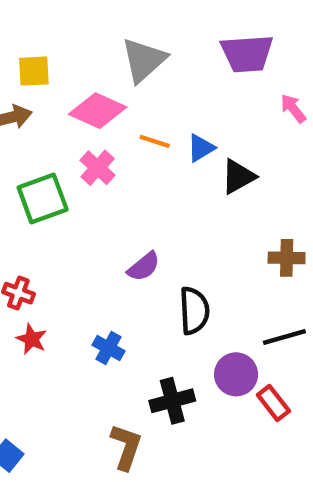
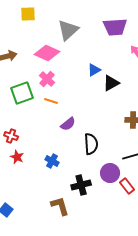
yellow square: (34, 71) -> (28, 14), moved
orange line: (155, 141) -> (51, 101), moved
brown L-shape: (126, 447) -> (60, 206), turned -35

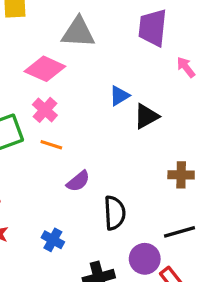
purple trapezoid: (115, 27) -> (153, 28), turned 100
gray triangle: (68, 30) -> (78, 32), turned 45

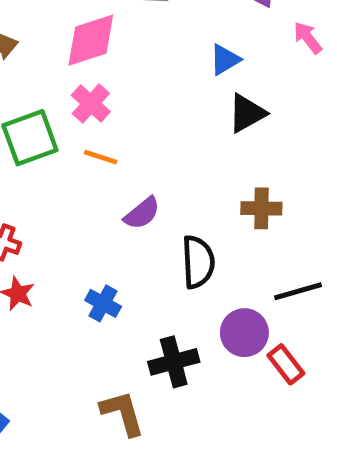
pink diamond: (45, 69) -> (91, 40), turned -42
blue triangle: (119, 96) -> (225, 60), moved
brown cross: (181, 175) -> (261, 208), moved

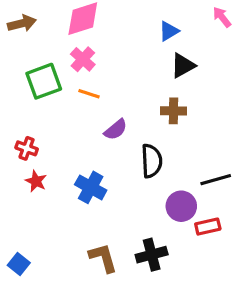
brown cross: (261, 208) -> (173, 111), moved
blue cross: (103, 303) -> (91, 187), size x1.4
black cross: (174, 362) -> (152, 255), moved
red rectangle: (286, 364) -> (208, 227), turned -65

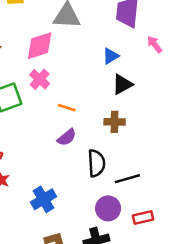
orange line: (89, 94) -> (67, 108), moved
black line: (216, 180) -> (127, 179), moved
blue cross: (91, 187) -> (43, 199), moved, turned 30
purple circle: (181, 206) -> (108, 208), moved

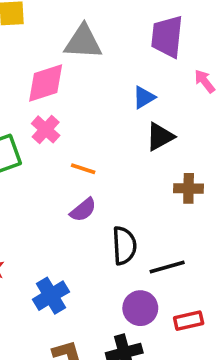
brown cross: (115, 122) -> (189, 188), moved

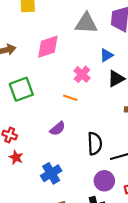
gray triangle: (83, 42) -> (86, 23), moved
pink cross: (46, 129) -> (82, 74), moved
purple semicircle: (83, 210) -> (57, 129), moved

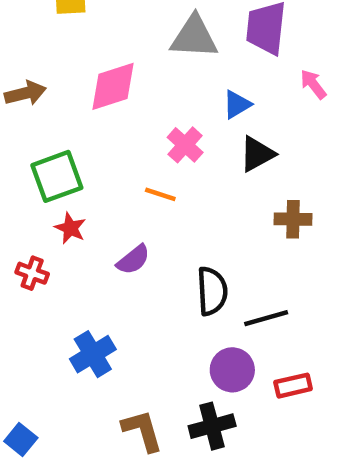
red star: (16, 157) -> (70, 228), moved
blue cross: (51, 173) -> (93, 354), moved

